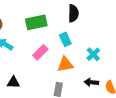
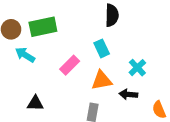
green rectangle: (36, 22) -> (43, 27), moved
black arrow: (91, 82) -> (128, 94), moved

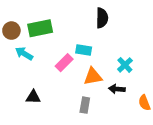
cyan rectangle: (102, 48) -> (84, 50), moved, turned -56

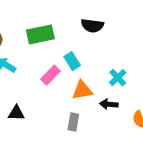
black semicircle: (102, 18) -> (92, 26), turned 96
green rectangle: (40, 28) -> (40, 34), moved
cyan rectangle: (84, 50) -> (72, 61), turned 49

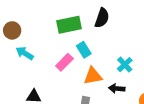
black semicircle: (92, 26) -> (102, 18), turned -78
green rectangle: (40, 34) -> (69, 25), moved

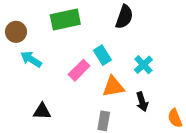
green rectangle: (69, 25) -> (65, 20), moved
cyan cross: (125, 65) -> (143, 65), moved
black arrow: (117, 88) -> (142, 102), turned -112

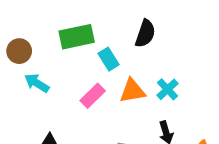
cyan rectangle: (102, 55) -> (109, 59), moved
orange triangle: (113, 87) -> (132, 91), moved

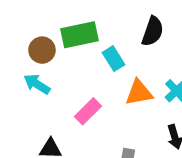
brown circle: (19, 51) -> (42, 50), moved
pink rectangle: (93, 96) -> (88, 111), moved

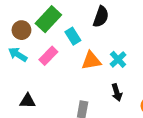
green rectangle: (79, 35) -> (48, 19), turned -35
pink rectangle: (88, 111) -> (48, 56), moved

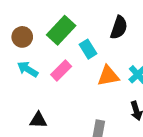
brown circle: (21, 30) -> (22, 37), moved

